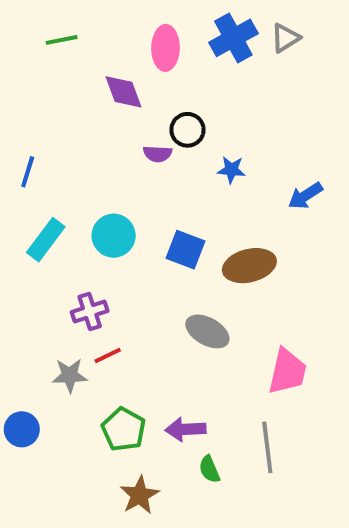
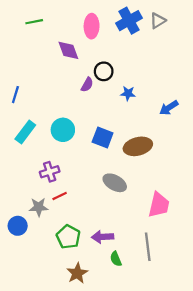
purple semicircle: (158, 154) -> (87, 85), turned -64
blue circle: (22, 429) -> (18, 226), moved

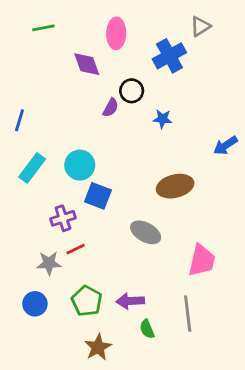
blue cross: (129, 21) -> (169, 56), moved
blue arrow: (169, 108) -> (225, 145), moved
blue square: (103, 138) -> (98, 196), moved
blue circle: (18, 226) -> (35, 304), moved

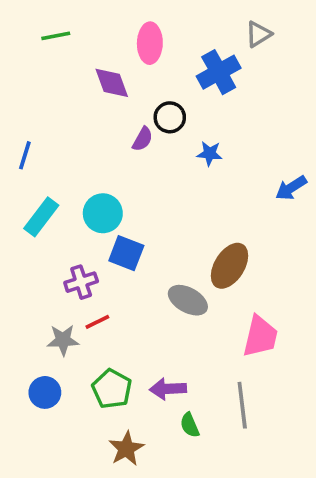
brown ellipse: (175, 186) -> (229, 266), moved, turned -44

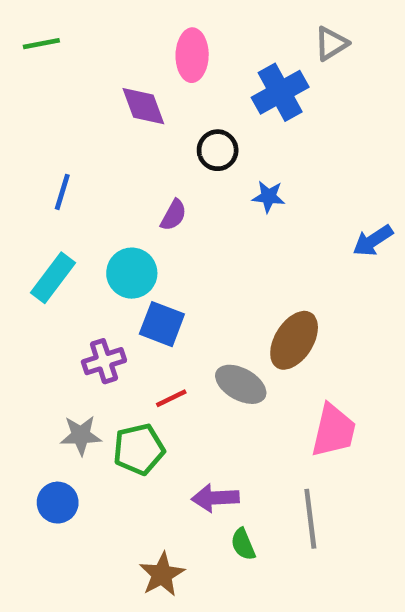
green line: (56, 36) -> (41, 44), moved
purple semicircle: (143, 139) -> (174, 215), moved
blue line: (25, 155) -> (62, 192), moved
red line: (97, 322) -> (171, 398), moved
green pentagon: (112, 389) -> (139, 449), moved, turned 30

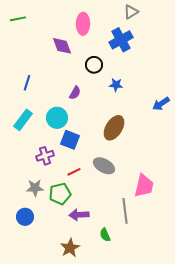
gray triangle: (331, 44) -> (131, 12), moved
brown ellipse: (294, 340) -> (114, 128), moved
purple arrow: (215, 498) -> (79, 215), moved
gray line: (310, 519) -> (125, 211), moved

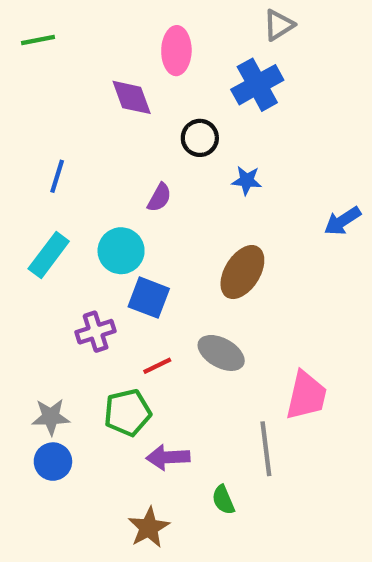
gray star: (35, 188) -> (51, 417), moved

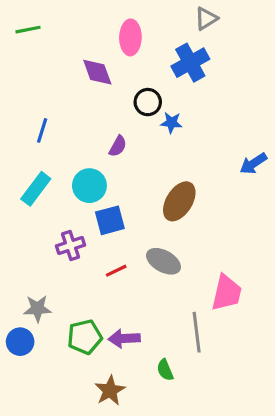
blue star: (247, 180) -> (171, 123), moved
blue square: (149, 298) -> (110, 220), turned -36
green pentagon: (127, 413) -> (85, 337), moved
blue circle: (53, 462) -> (20, 342), moved

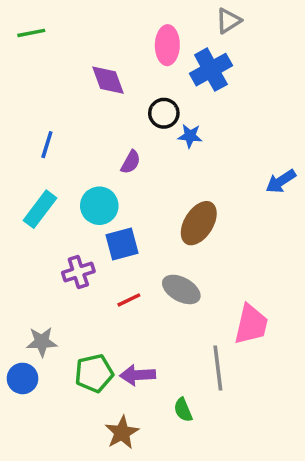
pink ellipse: (130, 37) -> (167, 45), moved

